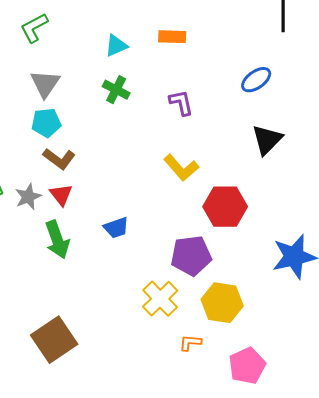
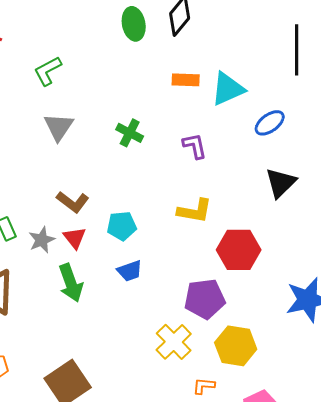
cyan triangle: (116, 46) -> (228, 89), moved, size x1.5
cyan pentagon: (46, 123) -> (122, 226), moved
yellow L-shape: (181, 168) -> (195, 211), turned -39

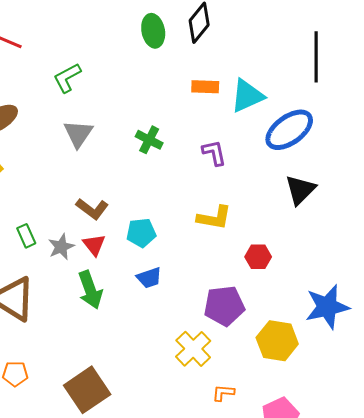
blue ellipse: (270, 123) -> (289, 130), size x1.6
red hexagon: (239, 250) -> (258, 257), size x0.6
yellow hexagon: (236, 346) -> (277, 341), moved

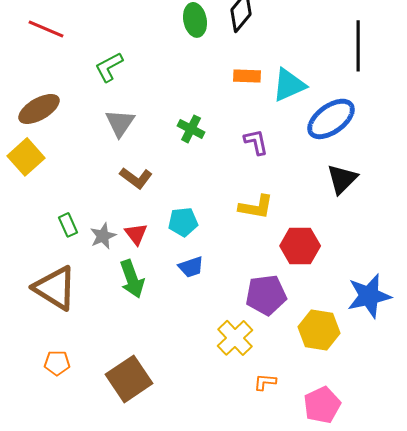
brown L-shape: (92, 209) -> (136, 178), moved
red hexagon: (258, 257) -> (300, 246), size x1.5

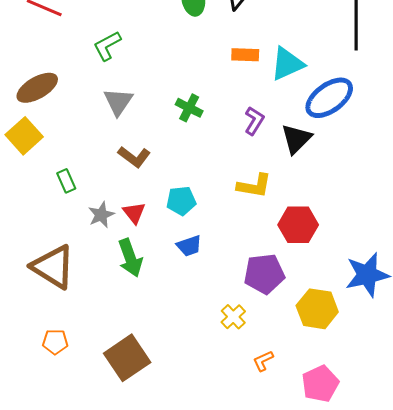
purple L-shape: (256, 142) -> (254, 121), turned 44
black triangle: (342, 179) -> (296, 139), moved
green rectangle: (68, 225) -> (66, 181), moved
yellow cross: (235, 338) -> (233, 317), size x0.7
orange L-shape: (265, 382) -> (263, 361), turned -30

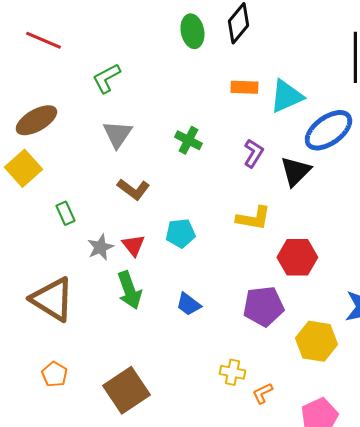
blue trapezoid: (189, 246) -> (188, 304), moved, turned 56
yellow cross: (233, 317) -> (232, 372), moved, turned -35
orange pentagon: (55, 342) -> (54, 374), turned 30

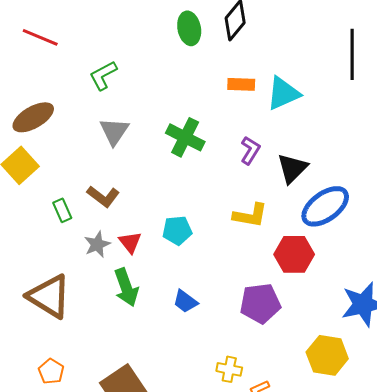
blue ellipse: (328, 130) -> (325, 206), moved
green cross: (188, 140) -> (185, 137), size x1.4
brown L-shape: (133, 189) -> (103, 196), moved
yellow hexagon: (316, 341) -> (327, 355), moved

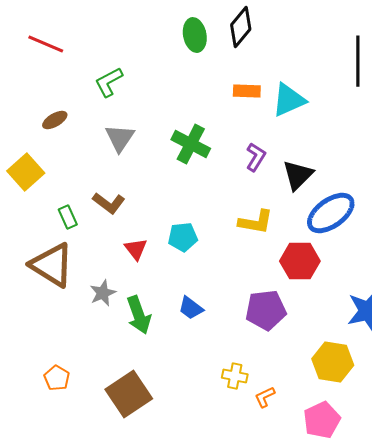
brown ellipse: (33, 117) -> (55, 120), moved, size x0.6
gray star: (97, 244) -> (103, 293), moved
green arrow: (126, 287) -> (139, 315), moved
brown triangle: (49, 296) -> (52, 265), moved

